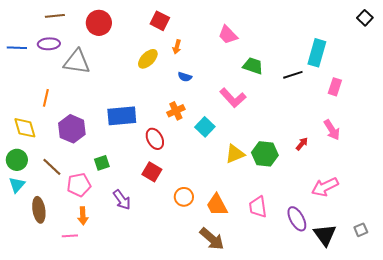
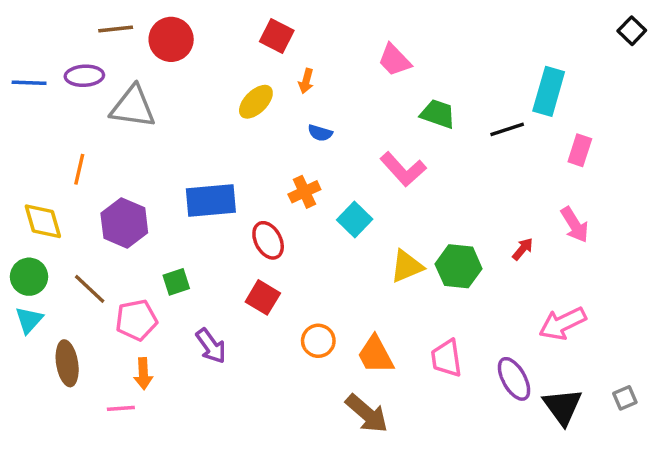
brown line: (55, 16) -> (116, 29), moved

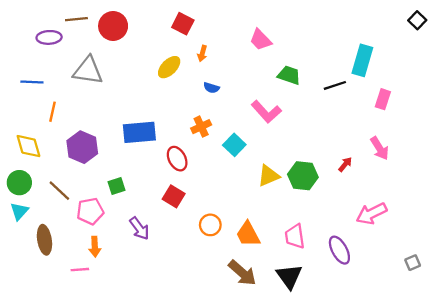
purple ellipse: (84, 76) -> (49, 37), moved
blue line: (29, 83) -> (32, 82), moved
black triangle: (563, 407) -> (289, 276), moved

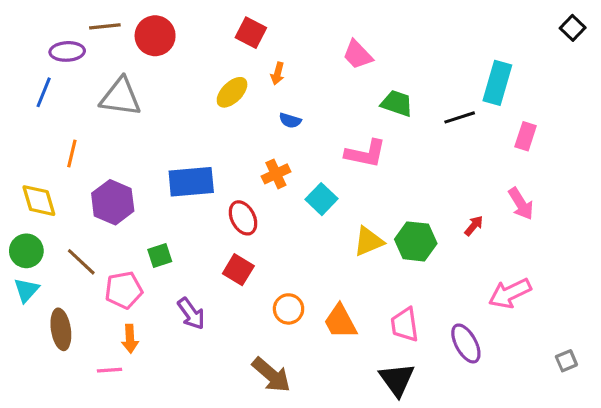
blue line: (32, 82) -> (44, 92), moved, turned -70
pink L-shape: (266, 112) -> (365, 154), turned -36
brown arrow: (242, 273) -> (271, 375), moved

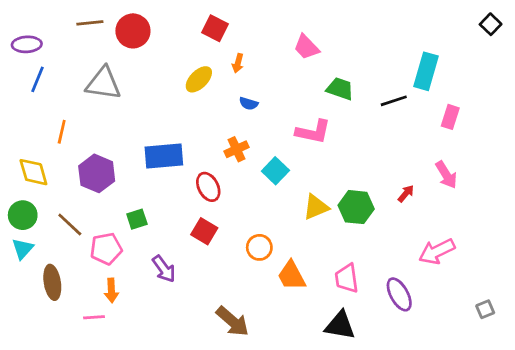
purple ellipse: (67, 51) -> (27, 44), moved
orange circle: (289, 309) -> (259, 247), moved
black triangle: (397, 380) -> (340, 325), turned -44

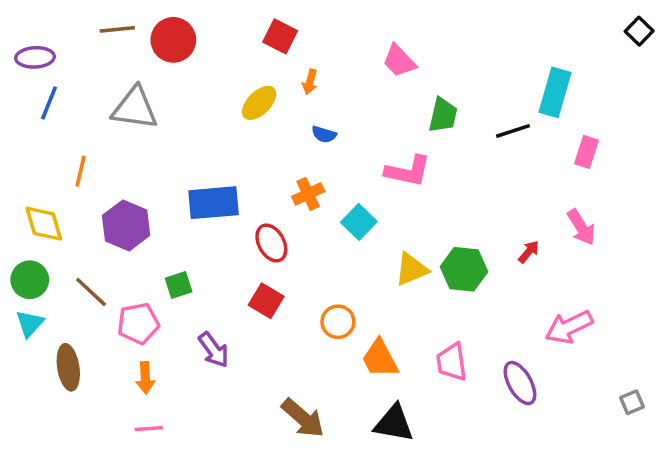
green trapezoid: (340, 89) -> (443, 115), turned 84
pink line: (94, 317) -> (149, 429), moved
black triangle: (340, 325) -> (394, 423), moved

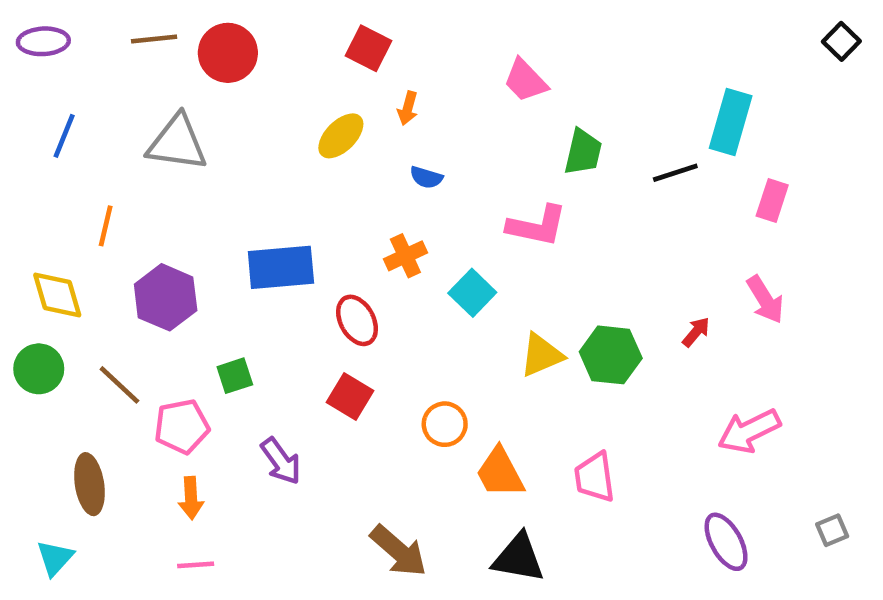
purple ellipse: (35, 57) -> (43, 41), moved
cyan triangle: (30, 324) -> (55, 558), moved
purple ellipse: (520, 383) -> (726, 542), moved

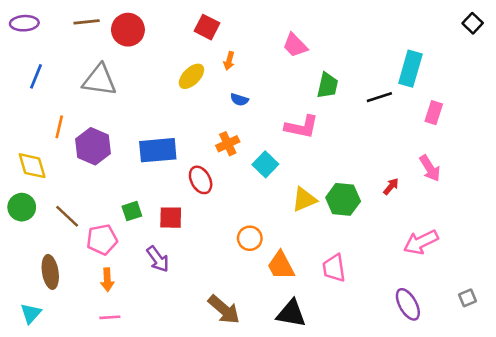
purple hexagon: (166, 297) -> (93, 146), moved
red square: (350, 396) -> (171, 218), moved, turned -30

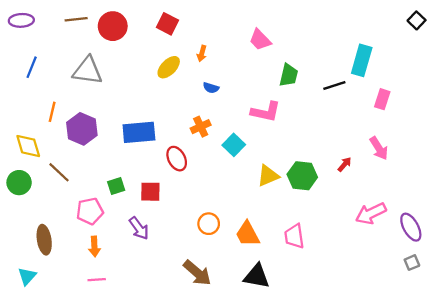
red square: (207, 27) -> (168, 24), moved
brown line: (67, 216) -> (59, 172), moved
orange circle: (250, 238) -> (209, 224), moved
purple ellipse: (408, 304) -> (411, 227), moved

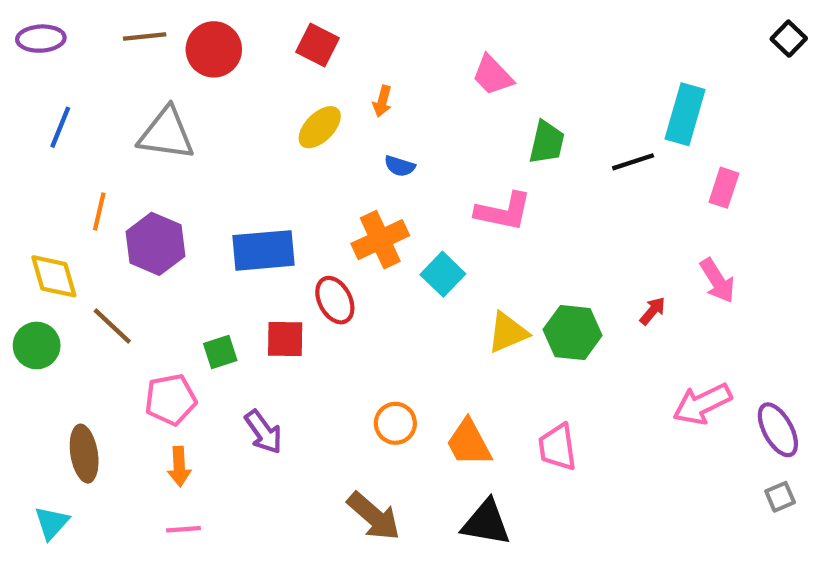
orange cross: (201, 127) -> (380, 240), size x1.4
red square: (150, 192) -> (285, 339), moved

